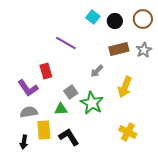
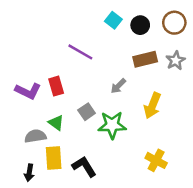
purple L-shape: (28, 88) -> (28, 91), moved, turned -30
green star: (92, 103) -> (112, 125), turned -30
green triangle: (61, 109) -> (56, 123), moved, turned 40

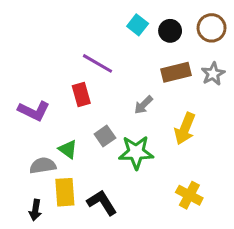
red rectangle: (56, 86) -> (81, 95), moved

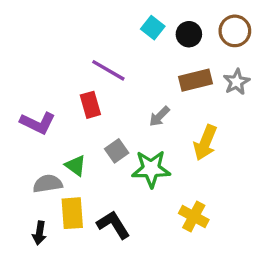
yellow cross: (189, 195) -> (194, 217), moved

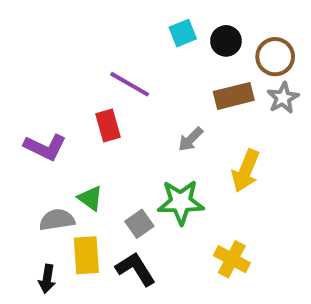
cyan square: (153, 28) -> (183, 33), turned 30
brown circle: (235, 31) -> (275, 57), moved
gray square: (117, 151) -> (139, 224), moved

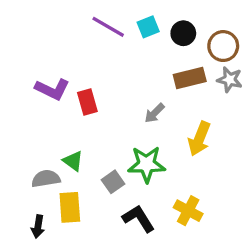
purple line: (130, 84) -> (108, 27), moved
gray star: (283, 98) -> (230, 80), turned -30
purple L-shape: (45, 147) -> (52, 89), moved
black L-shape: (136, 269) -> (139, 219), moved

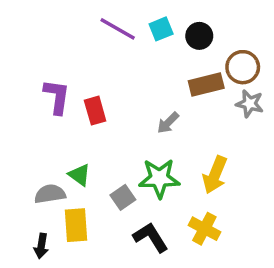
brown circle: (223, 46) -> (243, 67), moved
gray star: (230, 80) -> (250, 104), moved
purple L-shape: (52, 89) -> (57, 97), turned -108
yellow arrow: (199, 139) -> (215, 175), moved

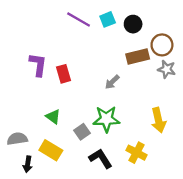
yellow arrow: (215, 175) -> (159, 120), moved, turned -35
gray semicircle: (50, 194) -> (17, 139), moved
yellow rectangle: (76, 225) -> (51, 150), turned -55

